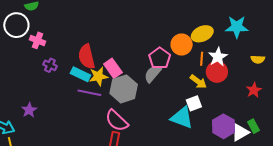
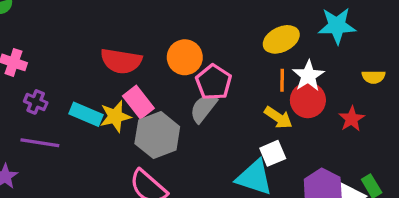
orange circle: (182, 45) -> (185, 57), moved
red semicircle: (87, 57) -> (121, 61), moved, turned -65
red star: (254, 90) -> (352, 119), moved
purple line: (89, 93) -> (40, 143), moved

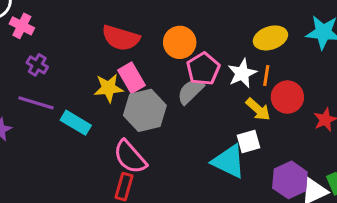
white star: (308, 76) -> (242, 73), moved
cyan rectangle: (86, 114) -> (76, 123), moved

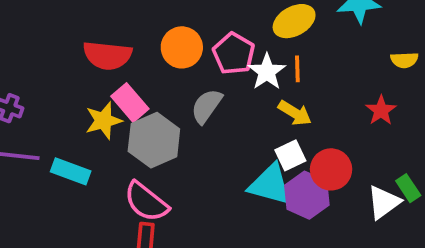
pink pentagon: (203, 69) -> (234, 54), moved
red circle: (287, 97) -> (331, 169), moved
purple hexagon: (290, 180) -> (307, 195), moved

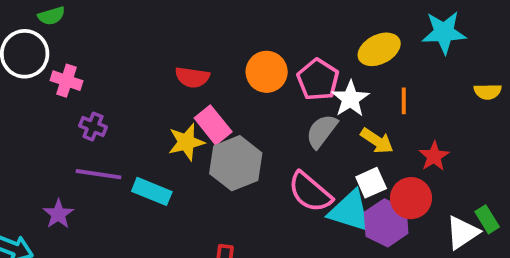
red semicircle: (107, 55) -> (192, 77), size x0.7
orange line: (297, 69) -> (404, 101), moved
gray semicircle: (207, 106) -> (322, 131), moved
red star: (381, 110) -> (434, 156), moved
pink semicircle: (146, 202) -> (310, 192), moved

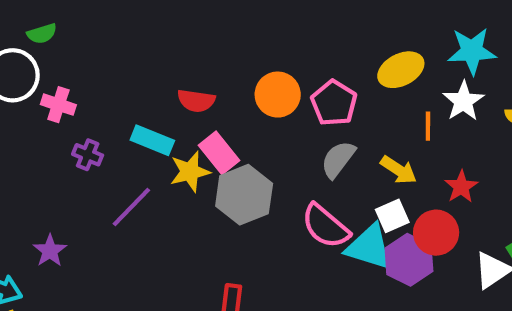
white star: (350, 99) -> (463, 101), moved
purple line: (99, 174) -> (131, 207), moved, turned -54
cyan rectangle: (152, 191) -> (152, 140), moved

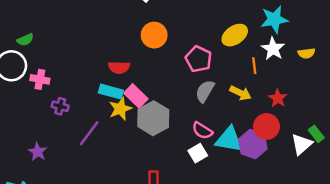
orange circle: (278, 95) -> (154, 35), moved
cyan rectangle: (152, 140) -> (111, 92), moved
white square: (392, 216) -> (198, 153), moved
pink semicircle: (325, 226) -> (202, 131), size x0.7
purple star: (50, 251) -> (38, 152), moved

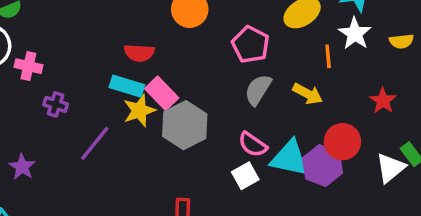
red star: (278, 98) -> (383, 101), moved

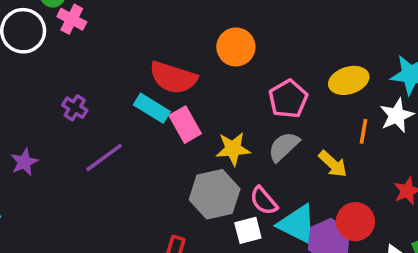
red semicircle: (139, 53) -> (173, 78), size x1.5
pink cross: (28, 66) -> (72, 19), moved
yellow star: (139, 111) -> (233, 149), moved
gray hexagon: (185, 125) -> (215, 194), moved

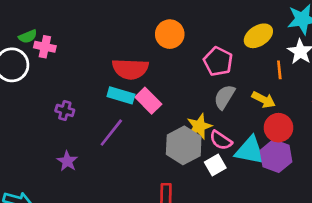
yellow star: (233, 149) -> (199, 126), moved
purple line: (104, 158) -> (111, 133), moved
purple star: (24, 162) -> (67, 161), moved
red circle: (355, 222) -> (278, 128), moved

